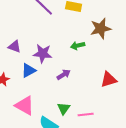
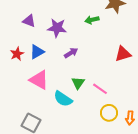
blue triangle: (29, 71) -> (37, 52), moved
purple arrow: (64, 75) -> (71, 53), moved
pink line: (86, 115) -> (100, 89), turned 42

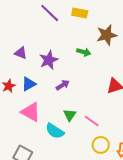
green arrow: (92, 20) -> (84, 52), turned -152
purple star: (57, 28) -> (49, 60), turned -30

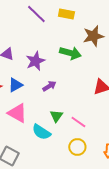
green arrow: (84, 52) -> (70, 53), size x1.5
yellow circle: (101, 145) -> (77, 147), moved

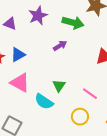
purple star: (35, 61) -> (38, 16), moved
purple arrow: (49, 86) -> (60, 46), moved
pink line: (78, 122) -> (90, 94), moved

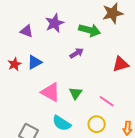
pink triangle: (20, 83) -> (51, 92), moved
cyan semicircle: (44, 102) -> (62, 123), moved

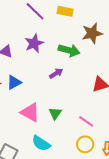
yellow circle: (97, 124) -> (85, 144), moved

